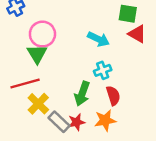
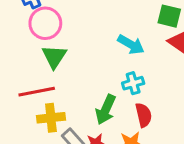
pink circle: (42, 34) -> (45, 23), moved
yellow cross: (38, 104) -> (51, 118), turned 35

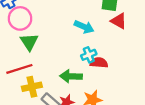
green arrow: (106, 110) -> (71, 76), turned 75
red semicircle: (144, 115) -> (99, 63), moved, turned -66

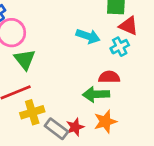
cyan cross: (89, 55) -> (120, 47), moved
green arrow: (71, 76) -> (96, 94), moved

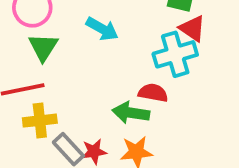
cyan arrow: (88, 36) -> (102, 29), moved
cyan cross: (120, 47) -> (175, 54), size x1.6

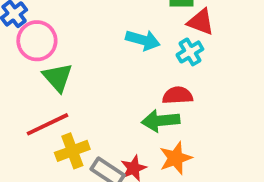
cyan arrow: (102, 29) -> (143, 40), moved
cyan cross: (175, 54) -> (190, 52), size x0.6

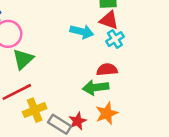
red triangle: (201, 22) -> (109, 20), moved
green triangle: (58, 77) -> (23, 59), turned 30

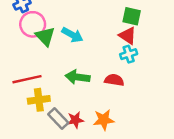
cyan arrow: (82, 32) -> (72, 35), moved
green triangle: (23, 59) -> (45, 36), moved, turned -45
green arrow: (96, 87) -> (78, 77), moved

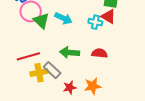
cyan cross: (129, 54) -> (95, 22), moved, turned 32
gray rectangle: (58, 119) -> (52, 70), moved

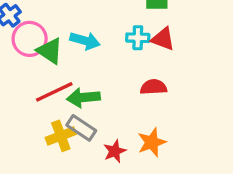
red triangle: (108, 16) -> (163, 39), moved
green arrow: (70, 52) -> (83, 98), moved
red line: (28, 56) -> (54, 92), moved

